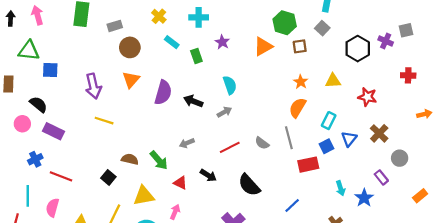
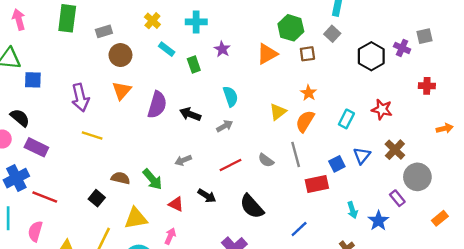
yellow triangle: (333, 81) -> (278, 112), moved, turned -35
cyan rectangle: (329, 121) -> (346, 119), moved
gray circle: (400, 158) -> (417, 177), size x1.5
blue cross: (35, 159) -> (16, 178), size x1.5

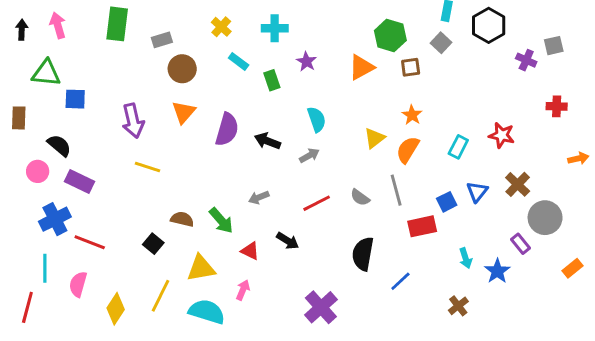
black hexagon: (371, 56) -> (489, 25), moved
black semicircle: (252, 206) -> (363, 254), moved, turned 52

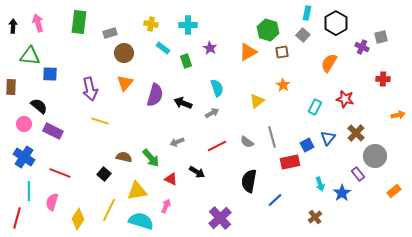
yellow cross: (221, 27) -> (151, 24), turned -32
orange semicircle: (408, 150) -> (329, 63), moved
blue cross: (55, 219) -> (24, 157), moved, turned -30

